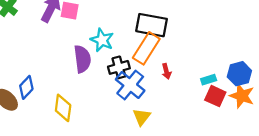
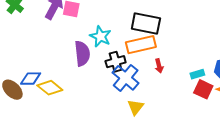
orange rectangle: (146, 48) -> (141, 45), turned 44
blue diamond: (26, 87) -> (31, 79), turned 45
yellow diamond: (63, 108) -> (50, 88), moved, turned -60

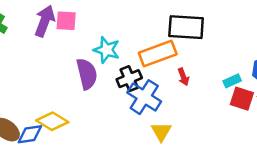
black rectangle: (146, 23) -> (186, 27), moved
blue diamond: (31, 79) -> (30, 134), moved

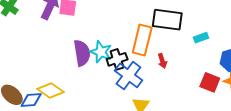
cyan star: (107, 50) -> (101, 52), moved
orange rectangle: (158, 54) -> (142, 40), turned -60
cyan rectangle: (232, 81) -> (201, 38), moved

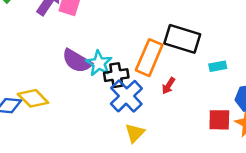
purple semicircle: (82, 53) -> (77, 61), turned 120
red arrow: (162, 61) -> (168, 86), turned 40
red square: (210, 82) -> (219, 120), turned -30

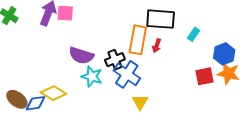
cyan star: (99, 63) -> (92, 76), moved
cyan rectangle: (218, 66) -> (194, 34), turned -32
red arrow: (168, 86) -> (157, 46), moved

